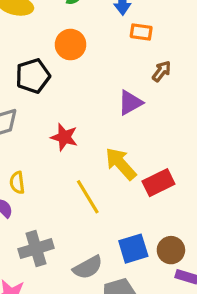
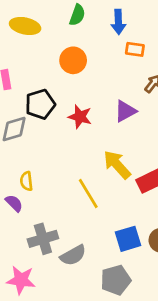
black pentagon: (33, 76) -> (40, 104), moved
red star: (64, 137) -> (80, 117), moved
gray semicircle: (88, 267) -> (73, 255), moved

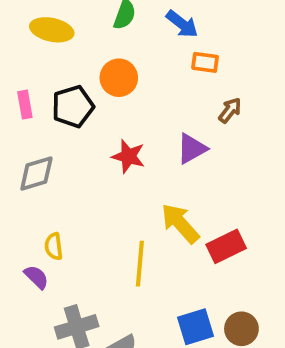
blue arrow: (118, 22) -> (182, 24), turned -50
black pentagon: (40, 104) -> (73, 106), moved
yellow line: (88, 194) -> (140, 264), turned 36

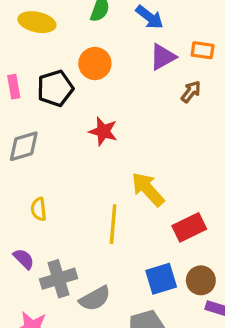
orange rectangle: (205, 62) -> (203, 50), moved
purple triangle: (192, 149) -> (163, 57), moved
red rectangle: (226, 246) -> (189, 227), moved
purple semicircle: (36, 277) -> (24, 259), moved

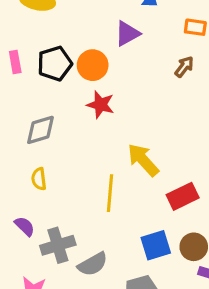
purple triangle: (163, 57) -> (127, 34), moved
orange circle: (95, 64) -> (93, 65), moved
gray diamond: (24, 146) -> (40, 130), moved

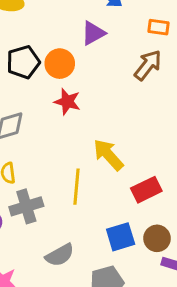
brown arrow: (184, 67) -> (148, 65), size x1.5
gray cross: (58, 245) -> (26, 206), moved

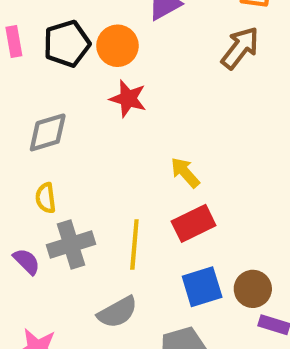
yellow arrow: (108, 155) -> (185, 173), size x0.7
yellow line: (76, 187) -> (134, 244), moved
red rectangle: (146, 190) -> (194, 223), moved

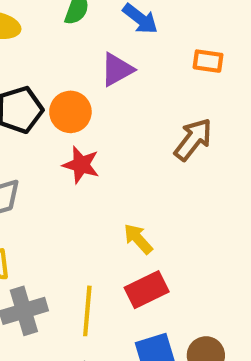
brown arrow: (240, 48) -> (193, 139), moved

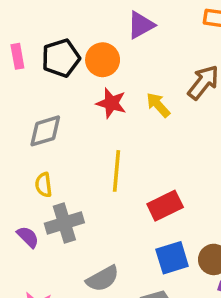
yellow arrow: (138, 239) -> (158, 105), moved
yellow line: (87, 311) -> (116, 171), moved

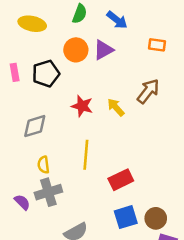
orange circle: (103, 60) -> (76, 50), moved
yellow semicircle: (44, 185) -> (43, 165), moved

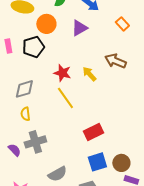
orange rectangle: (157, 45) -> (122, 24), turned 40
orange circle: (76, 50) -> (46, 24), moved
brown arrow: (148, 91) -> (115, 61), turned -105
yellow line: (86, 155) -> (65, 98), moved, turned -40
yellow semicircle: (43, 165) -> (25, 114), moved

